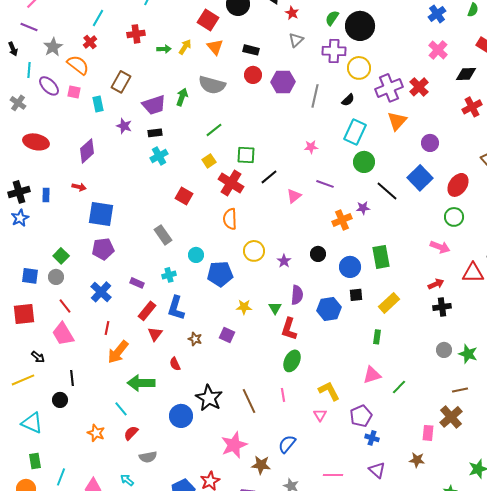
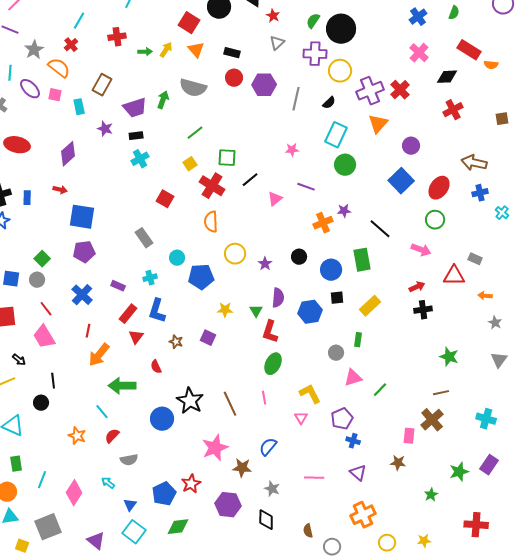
black line: (387, 191) -> (380, 229), moved
gray circle: (444, 350) -> (336, 353), moved

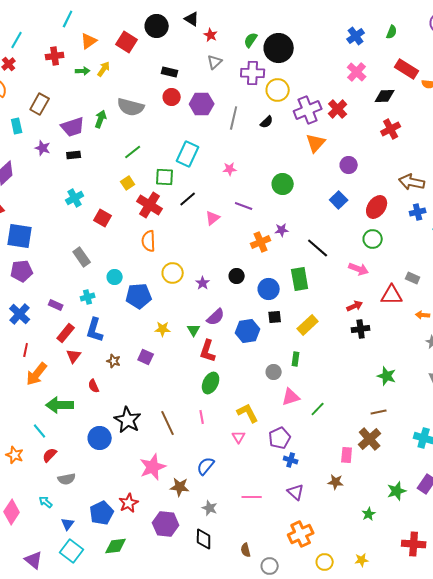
orange triangle: (196, 50) -> (89, 41), moved, turned 36
cyan rectangle: (336, 135) -> (188, 154), moved
cyan cross: (140, 159) -> (75, 198), moved
blue square: (401, 181) -> (339, 200), size x0.7
purple semicircle: (278, 298) -> (216, 317), turned 42

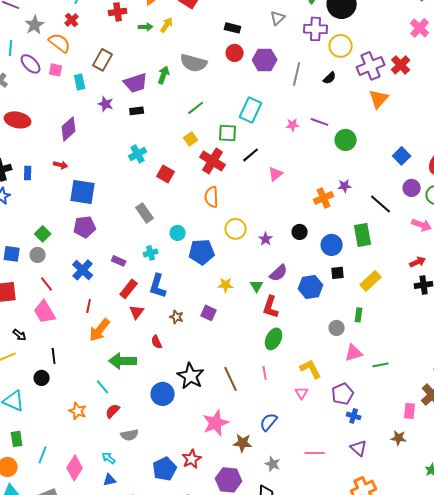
purple circle: (349, 165) -> (412, 188), moved
purple line: (244, 206) -> (320, 122), moved
green line: (318, 409) -> (381, 365), turned 35
blue triangle: (68, 524) -> (110, 480), moved, turned 40

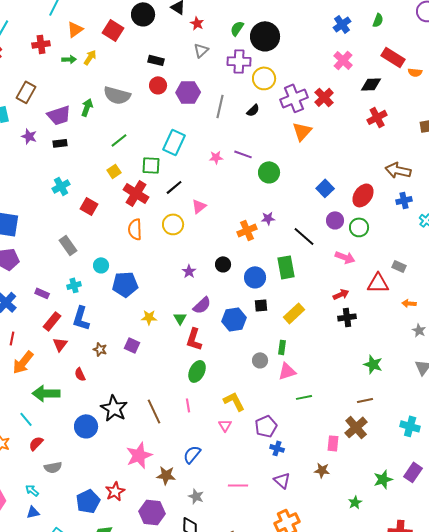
yellow circle: (236, 229) -> (173, 224), moved
pink triangle: (354, 353) -> (287, 371), moved

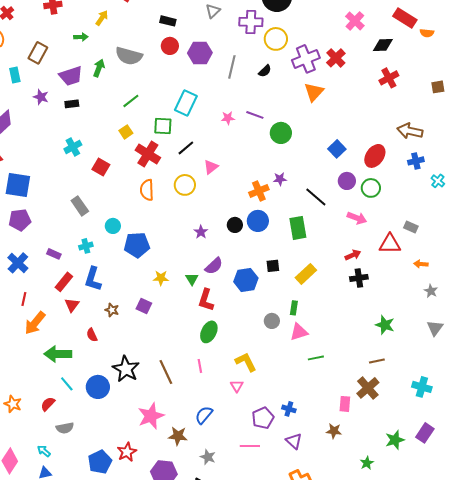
green arrow: (69, 59) -> (81, 37), moved
blue circle: (255, 277) -> (258, 221), moved
cyan line: (26, 419) -> (67, 384), moved
purple pentagon: (266, 426) -> (263, 418), moved

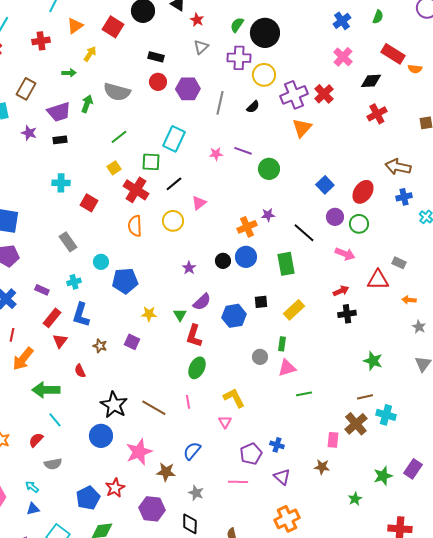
cyan cross: (73, 147) -> (61, 183), turned 30
brown line: (166, 372) -> (154, 408), turned -35
blue circle: (98, 387) -> (101, 436), moved
cyan cross: (422, 387) -> (386, 415), moved

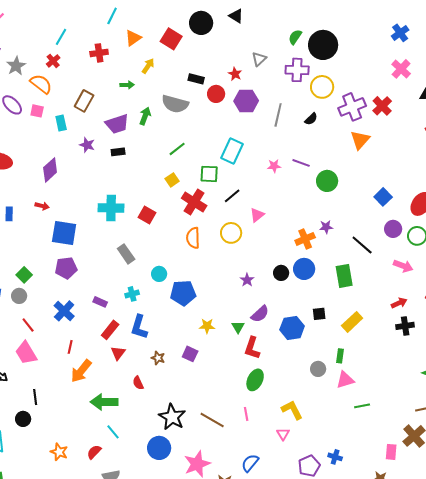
red star: (197, 20) -> (235, 74), moved
black rectangle: (156, 57) -> (196, 79), moved
cyan cross: (61, 183) -> (111, 208), moved, size x1.4

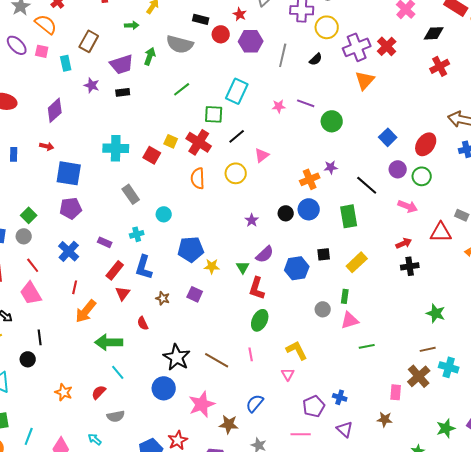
yellow square: (172, 180) -> (171, 141), moved, turned -32
blue pentagon: (183, 293) -> (191, 249), moved

